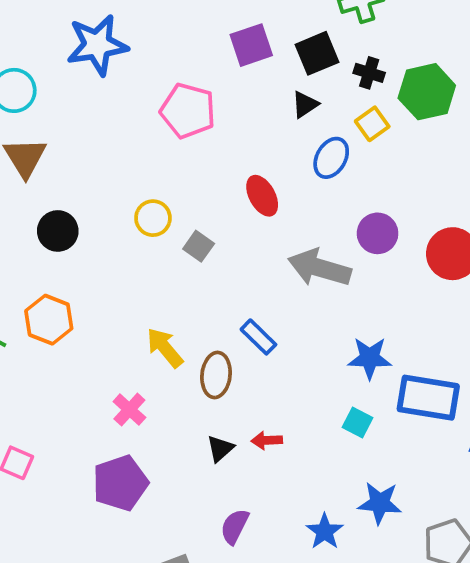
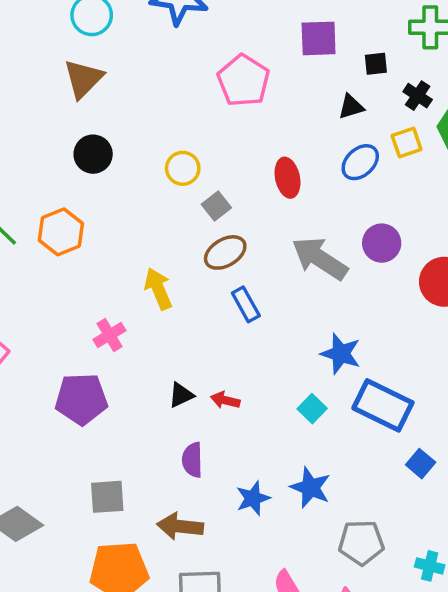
black square: (317, 53) -> (376, 64), size x0.6
brown ellipse: (216, 375) -> (225, 252), moved, turned 36
purple semicircle: (235, 526) -> (192, 460), moved, turned -44

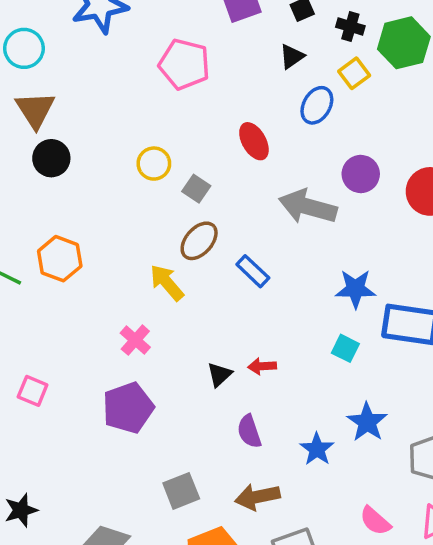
black circle: (93, 154) -> (51, 158), moved
brown ellipse: (225, 252) -> (199, 241), moved
blue star: (310, 488) -> (367, 422), turned 30

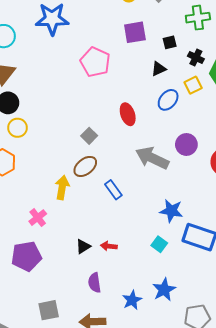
yellow circle: (154, 164) -> (17, 128), moved
yellow arrow: (167, 283) -> (62, 187), turned 40

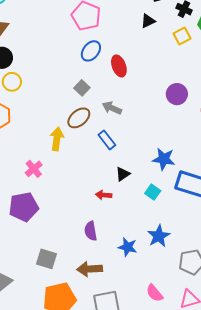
blue ellipse: (168, 100) -> (91, 51), moved
gray arrow: (152, 158) -> (112, 108), moved, size x0.6
black triangle: (83, 246) -> (123, 174), moved
blue star: (132, 300) -> (128, 247), turned -30
gray square: (49, 310) -> (47, 259), turned 30

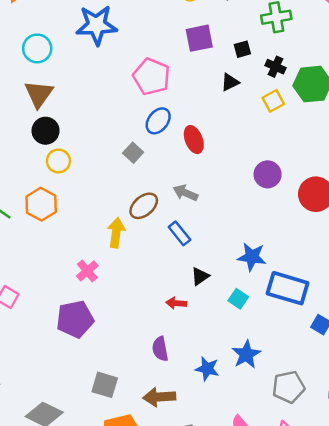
gray square: (82, 88) -> (133, 153), moved

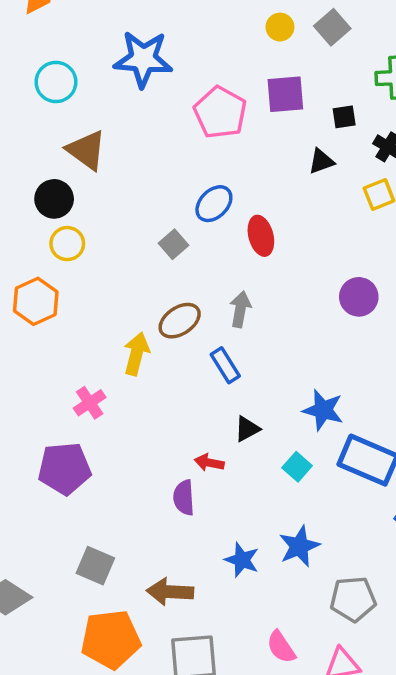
pink pentagon: (151, 77) -> (220, 112), moved
brown triangle: (39, 94) -> (86, 150), moved, turned -36
gray arrow: (185, 193) -> (240, 309), turned 70
purple semicircle: (160, 349) -> (184, 498), moved

